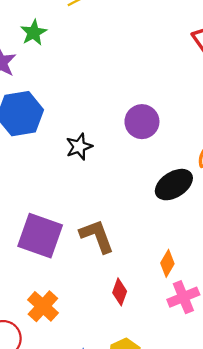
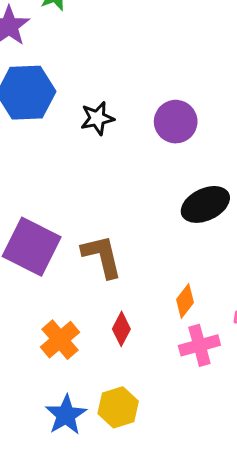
black star: (79, 147) -> (97, 118), moved
orange cross: (43, 306) -> (60, 340), moved

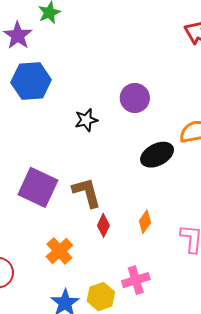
black star: (97, 118) -> (86, 120), moved
red diamond: (121, 329) -> (103, 225), moved
pink cross: (199, 345) -> (136, 280), moved

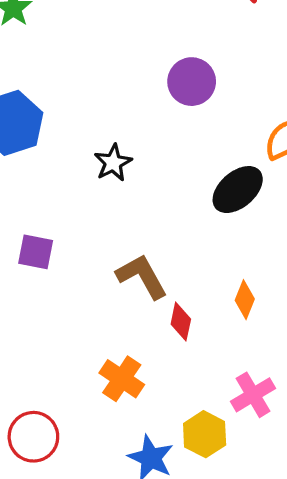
purple circle: (135, 98) -> (192, 82), moved
purple square: (38, 187) -> (36, 252), moved, size x0.6

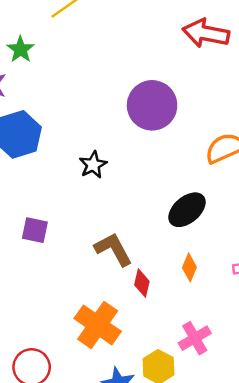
purple circle: (192, 82) -> (152, 105), size x1.4
black ellipse: (238, 190) -> (187, 210), moved
orange cross: (122, 379) -> (98, 325), size x1.4

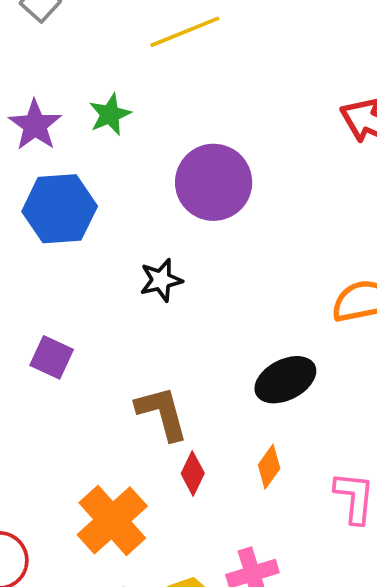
green star: (20, 49) -> (110, 114), moved
purple circle: (152, 105) -> (214, 182), moved

